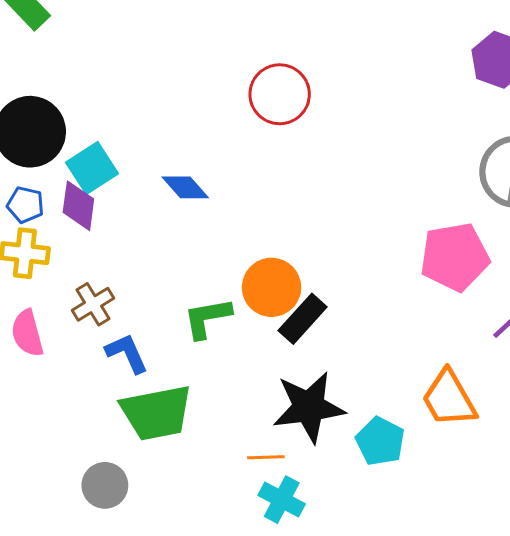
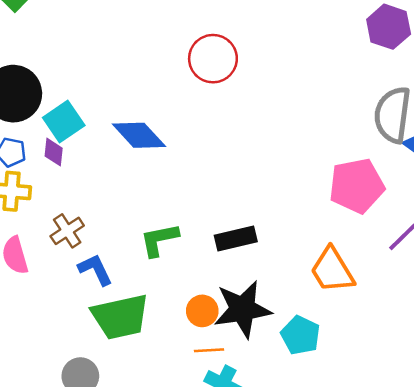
blue diamond: (185, 187) -> (139, 135), size x1.4
purple diamond: (78, 206) -> (54, 152), size x0.7
orange circle: (272, 287) -> (202, 311), moved, size x0.7
black rectangle: (303, 319) -> (236, 238), turned 36
orange trapezoid: (449, 399) -> (332, 270), moved

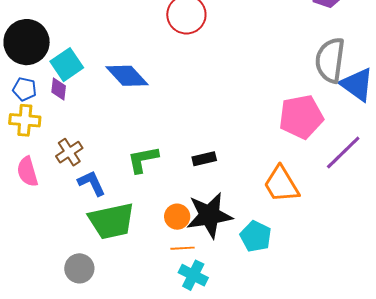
black rectangle: (236, 238) -> (204, 159), size x0.7

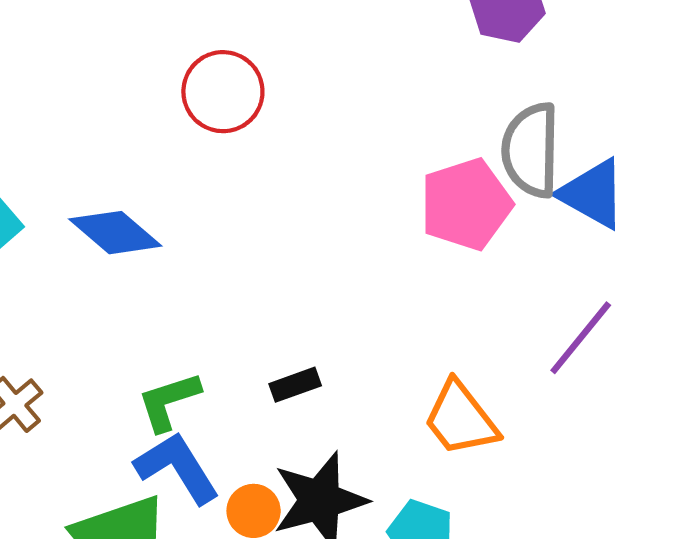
pink pentagon: (301, 117) -> (466, 204), moved
blue L-shape: (92, 183) -> (177, 468), moved, size x1.4

